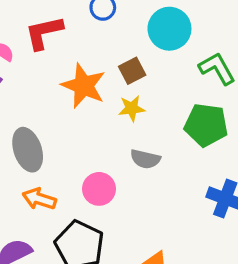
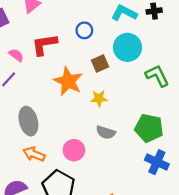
brown square: (132, 71) -> (100, 64), moved
green pentagon: (206, 125) -> (149, 128), moved

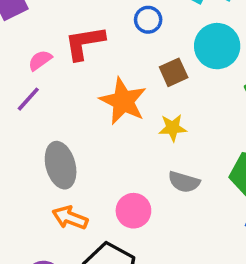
pink semicircle: (16, 55) -> (40, 60), turned -72

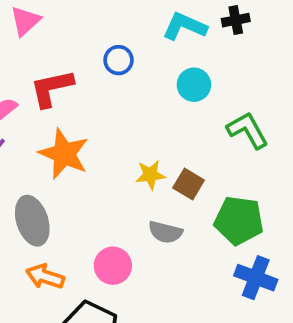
cyan circle: (217, 46) -> (194, 85), size x0.7
brown square: (174, 72) -> (189, 184), moved, turned -32
orange star: (123, 101) -> (64, 154), moved

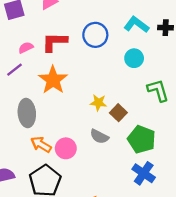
blue circle: (119, 60) -> (95, 35), size x1.5
orange arrow: (45, 277) -> (41, 144), moved

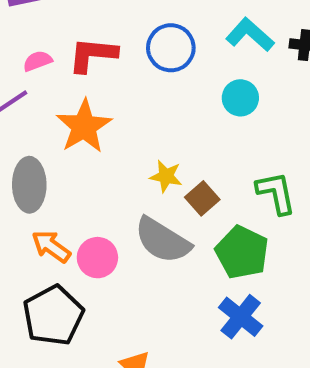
green L-shape: (158, 90) -> (276, 193), moved
gray semicircle: (99, 136) -> (163, 240), size x1.6

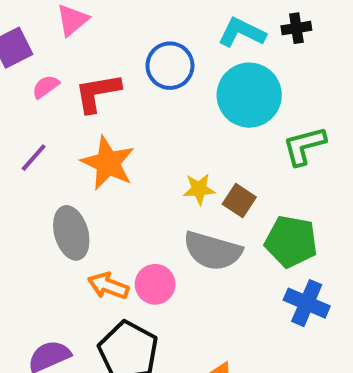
pink semicircle: (38, 61) -> (46, 87), moved
cyan circle: (240, 98) -> (249, 95), size x1.8
green L-shape: (276, 193) -> (304, 146), moved, turned -78

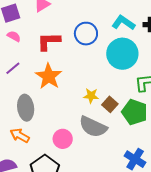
pink semicircle: (46, 87) -> (14, 36), moved, turned 56
green pentagon: (291, 241) -> (135, 112), moved
orange arrow: (108, 286) -> (20, 135), moved

